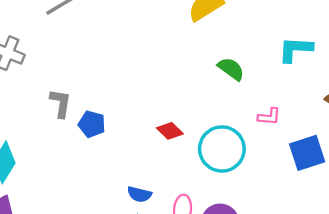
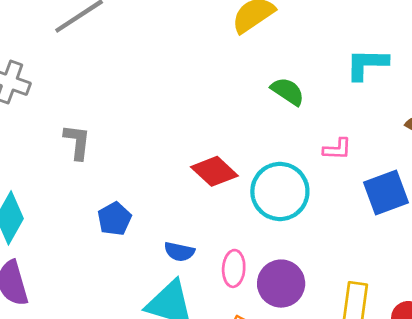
blue pentagon: (92, 124) -> (114, 219), moved, turned 30
red diamond: (170, 131) -> (214, 171), size x1.4

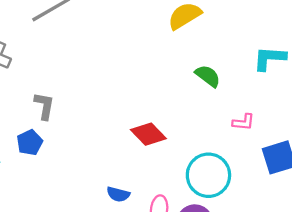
cyan circle: (280, 191) -> (208, 175), moved
blue pentagon: (114, 219) -> (30, 143), moved

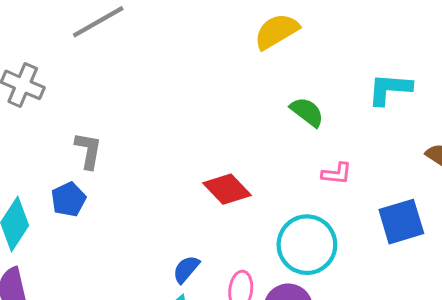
pink L-shape: (243, 122) -> (337, 174), moved
blue semicircle: (118, 194) -> (186, 269), turned 115

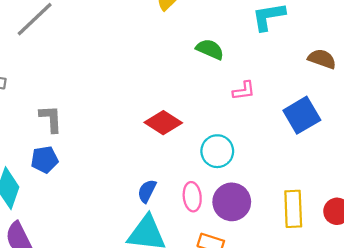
blue pentagon: (68, 199) -> (45, 160), turned 30
cyan circle: (307, 245) -> (217, 151), moved, size x0.7

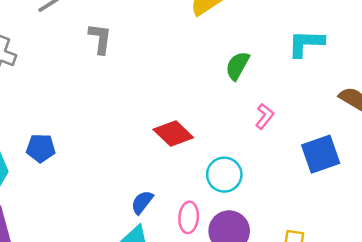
green semicircle: (210, 49) -> (237, 66), turned -96
pink L-shape: (244, 91) -> (265, 116), turned -55
gray L-shape: (51, 119) -> (100, 39), moved

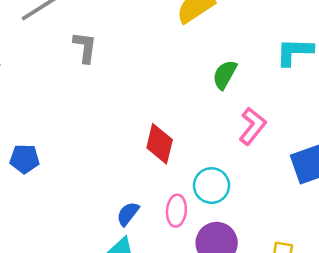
pink L-shape: (265, 116) -> (252, 126), size x1.4
red diamond: (173, 134) -> (160, 144), turned 60
pink ellipse: (189, 217) -> (176, 211), moved

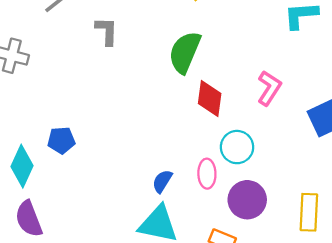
green semicircle: (225, 75) -> (185, 52), moved, size x1.5
red diamond: (160, 144) -> (210, 99), moved

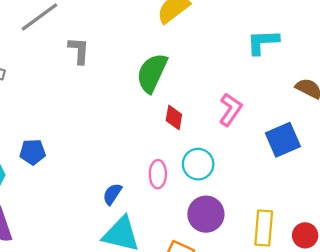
red diamond: (210, 99) -> (174, 117), size x0.7
pink ellipse: (207, 174) -> (158, 174), moved
blue semicircle: (162, 181) -> (112, 194), moved

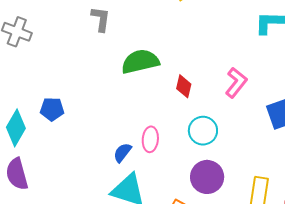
green semicircle: (152, 73) -> (140, 62), moved, turned 48
pink ellipse: (158, 174) -> (150, 139), moved

